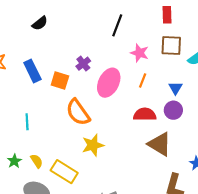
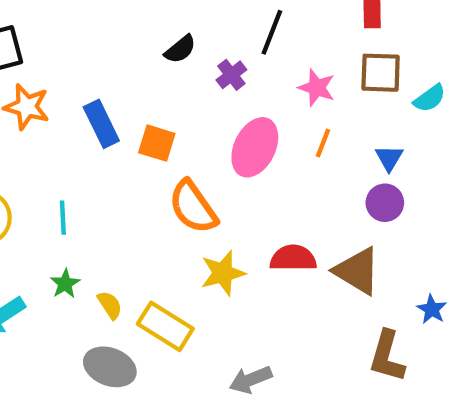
black semicircle: (40, 23) -> (180, 49), moved
purple cross: (83, 64) -> (231, 75), moved
red semicircle: (145, 114) -> (293, 258), moved
cyan line: (27, 122) -> (63, 218), moved
green star: (14, 161) -> (65, 284), moved

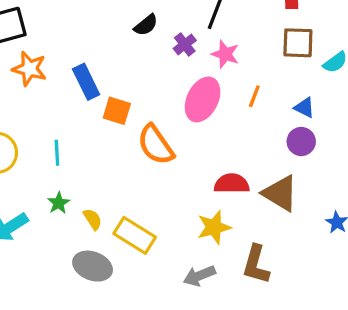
pink star: (317, 88) -> (225, 54), moved
orange square: (157, 143) -> (117, 111), moved
blue triangle: (389, 158) -> (304, 108), turned -35
yellow star: (223, 273) -> (214, 227), moved
brown L-shape: (387, 356) -> (256, 264), moved

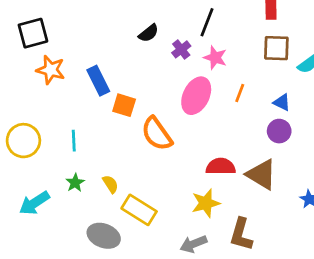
yellow semicircle: (93, 219) -> (111, 184), moved

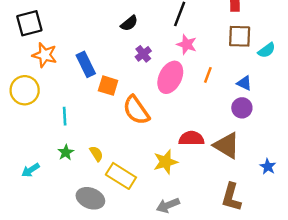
purple cross: (181, 49) -> (143, 54), moved
yellow circle: (23, 141) -> (25, 90), moved
cyan arrow: (34, 203) -> (31, 170), size x0.7
yellow star: (206, 203) -> (166, 162), moved
brown L-shape: (241, 234) -> (231, 197), moved

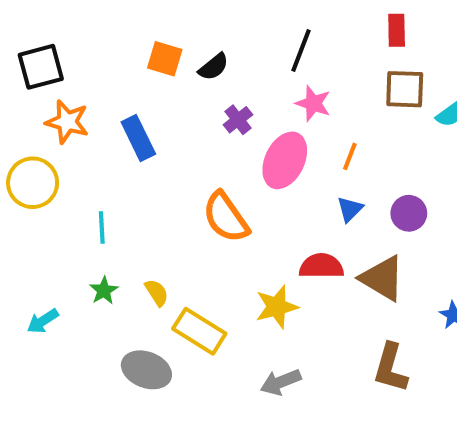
blue triangle: (244, 83) -> (350, 209), moved, turned 49
orange square: (108, 86) -> (165, 59), moved

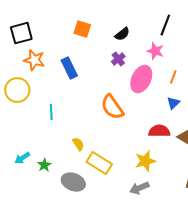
black line: (301, 51) -> (165, 25), moved
black semicircle: (214, 67) -> (122, 34), moved
green star: (104, 291) -> (44, 165), moved
yellow star: (277, 307) -> (145, 161), moved

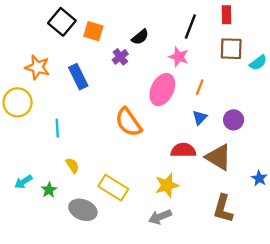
black square: (21, 33) -> (62, 22), moved, turned -35
purple cross: (118, 59) -> (120, 57), moved
yellow semicircle: (78, 144) -> (72, 165), moved

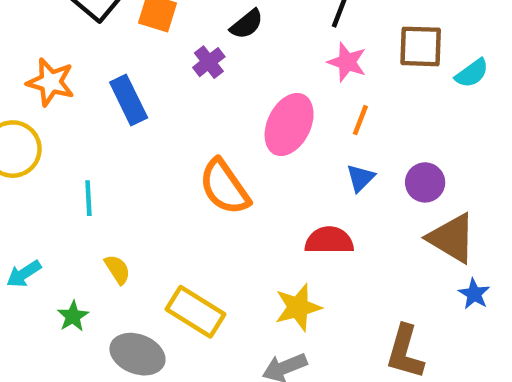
pink star: (179, 57) -> (347, 62), moved
brown triangle: (218, 157) -> (452, 238), moved
cyan arrow: (23, 182) -> (24, 274), moved

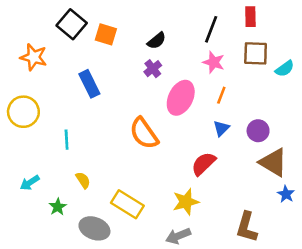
purple cross: (209, 62) -> (153, 69), moved
orange star: (51, 82) -> (34, 57), moved
red semicircle: (329, 240) -> (204, 164), turned -44

